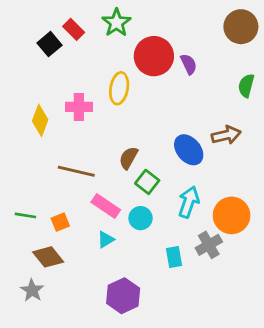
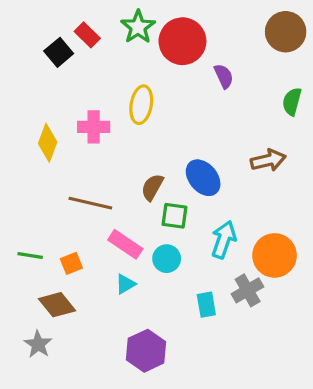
red circle: (154, 56) -> (182, 41), moved
blue ellipse: (189, 150) -> (203, 178), moved
green square: (147, 182) -> (175, 216), turned -30

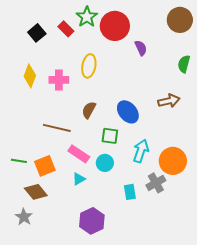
red rectangle: (87, 35) -> (66, 29), moved
yellow diamond: (48, 143) -> (30, 76), moved
brown semicircle: (152, 187) -> (89, 110), moved
orange square: (71, 263) -> (45, 166), size x1.5

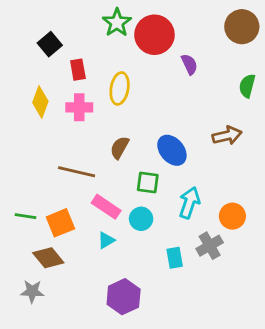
red rectangle: (66, 29) -> (78, 70), moved, turned 35
orange circle: (173, 161) -> (232, 216), size x0.7
gray star: (24, 217) -> (32, 291), turned -30

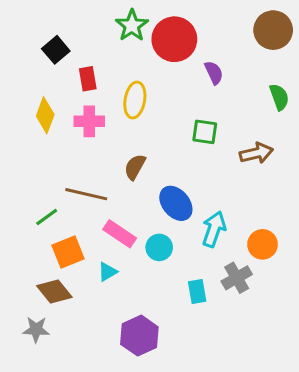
green semicircle: (247, 86) -> (279, 97), turned 145
blue ellipse: (172, 150) -> (176, 203), moved
green square: (148, 183) -> (205, 132), moved
green line: (25, 216) -> (47, 217), moved, turned -45
cyan triangle: (106, 240) -> (107, 272), moved

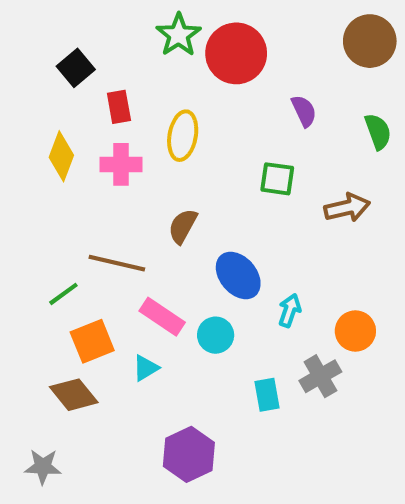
purple semicircle: (214, 73) -> (304, 111), moved
cyan arrow: (214, 229) -> (290, 310), size x0.7
gray star: (36, 329) -> (43, 467), moved

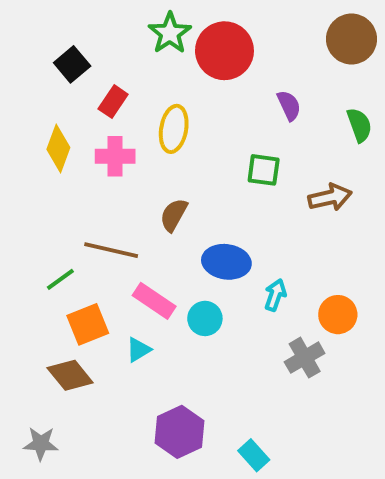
red rectangle: (119, 107) -> (113, 102), turned 44
blue ellipse: (238, 275) -> (226, 262), turned -42
cyan rectangle: (267, 395) -> (254, 455), moved, turned -32

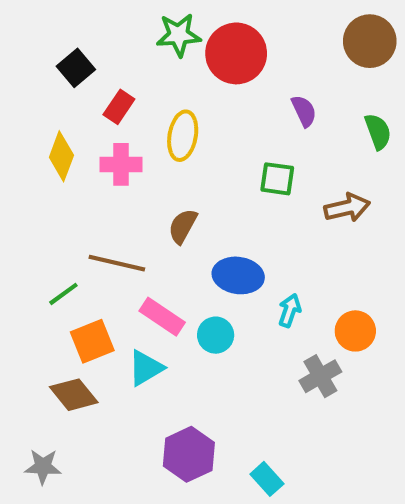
green star: (170, 33) -> (179, 35), turned 30
cyan triangle: (138, 350) -> (146, 368), size x1.4

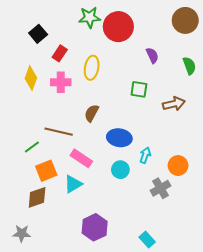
cyan circle: (216, 335) -> (120, 170), moved
brown diamond: (74, 395) -> (37, 197), turned -70
cyan rectangle: (267, 479) -> (147, 240), moved

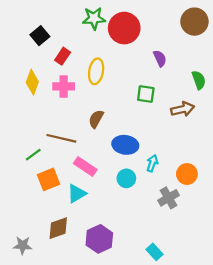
green semicircle: (189, 66) -> (199, 80), moved
brown diamond: (37, 197) -> (58, 228), moved

